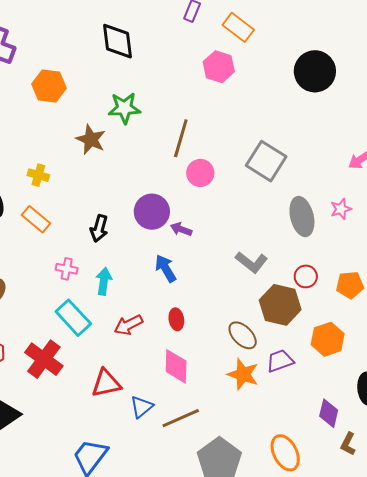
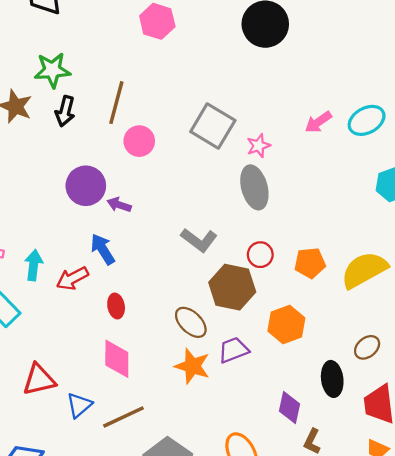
pink star: (341, 209) -> (259, 146), moved
black arrow: (99, 228) -> (65, 111), moved
red arrow: (128, 325) -> (72, 278), moved

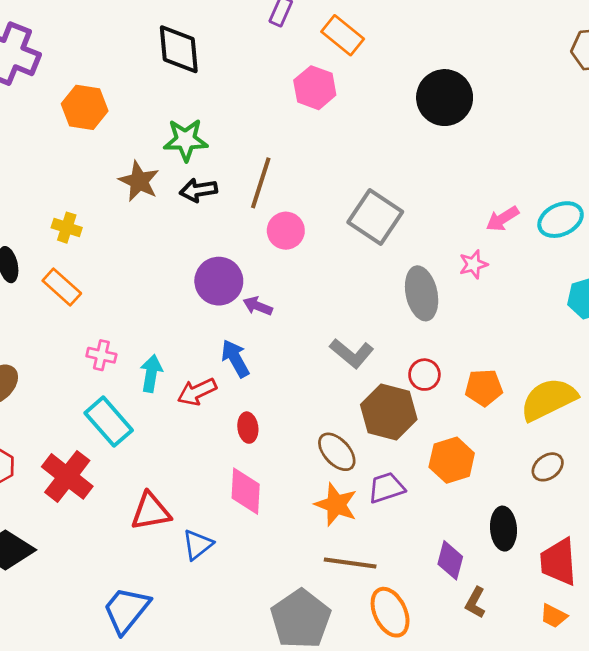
black arrow: (65, 111) -> (198, 190), turned 64
pink star: (259, 146) -> (473, 264), moved
brown ellipse: (367, 347) -> (548, 467), moved
brown line: (123, 417) -> (350, 563), moved, turned 30

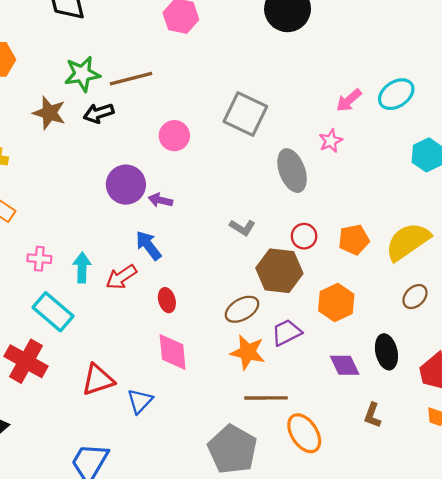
brown line: (261, 183) -> (131, 79), moved, turned 66
gray L-shape: (352, 353) -> (242, 227), size x0.7
brown ellipse: (337, 452) -> (242, 309), turned -68
purple diamond: (450, 560) -> (345, 365), moved, turned -32

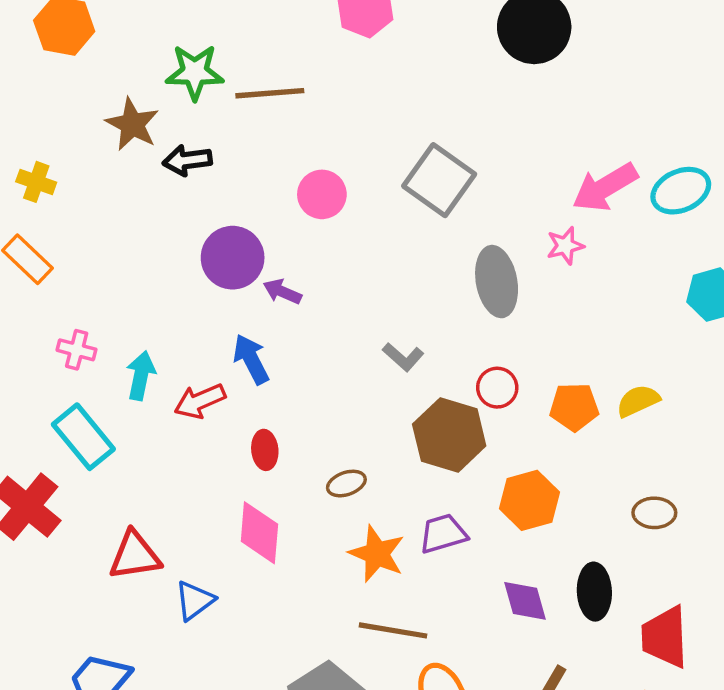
pink arrow: (349, 100) -> (605, 187), size x1.5
black arrow: (99, 113) -> (187, 160), moved
yellow semicircle: (408, 242) -> (638, 401), moved, size x0.6
brown ellipse: (415, 297) -> (654, 513), turned 35
brown ellipse: (242, 309) -> (346, 484), moved, size x0.7

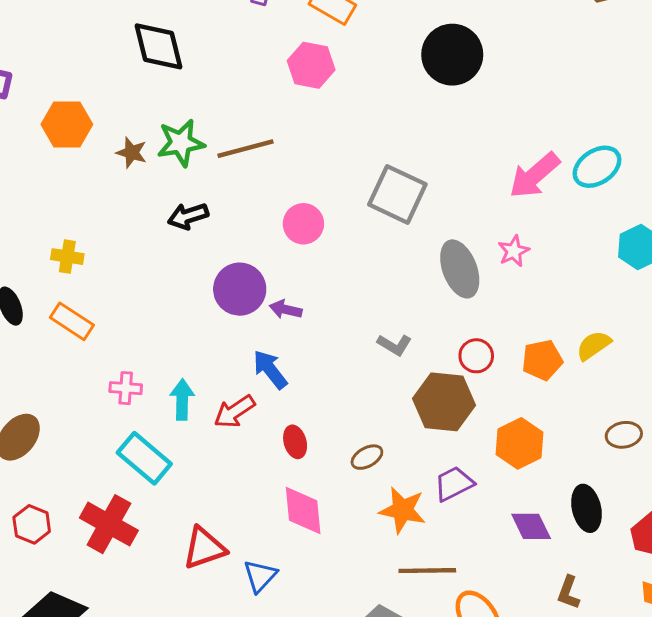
brown star: (132, 124) -> (132, 153), moved, size x0.7
pink star: (565, 246) -> (514, 251), moved

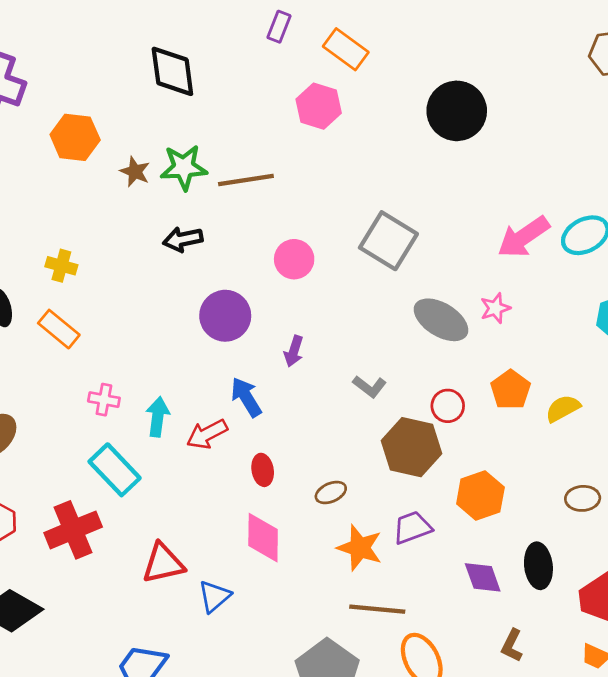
gray ellipse: (460, 269) -> (441, 320), turned -44
purple arrow: (286, 309) -> (294, 351), moved, turned -92
orange pentagon: (542, 360) -> (511, 390), moved, turned -30
red cross: (109, 524) -> (73, 530), turned 32

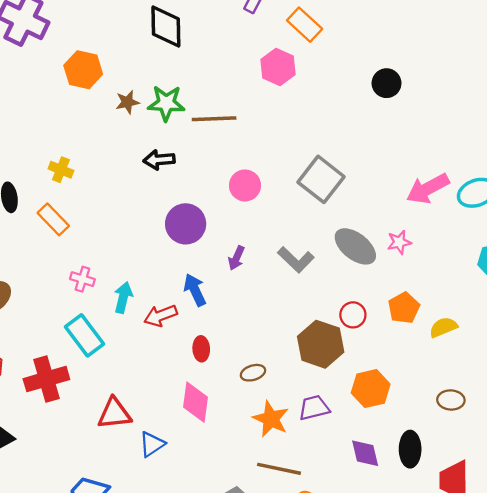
black circle: (457, 111) -> (387, 83), size x0.6
brown star: (135, 172) -> (127, 102), turned 30
gray L-shape: (370, 386) -> (296, 260), moved, size x1.4

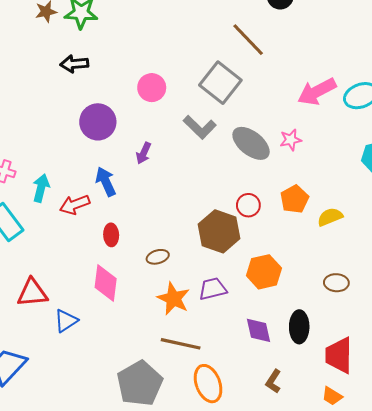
brown line: (214, 119) -> (248, 40), moved, turned 48
gray L-shape: (296, 260) -> (200, 127), moved

